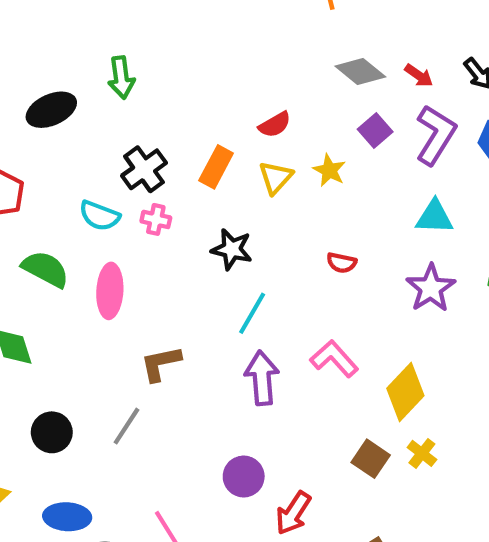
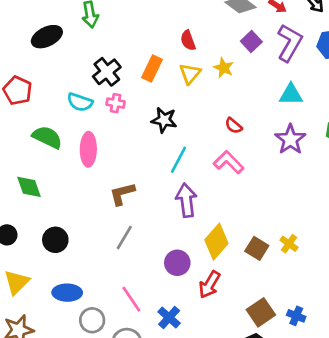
red semicircle: (275, 125) -> (188, 40), turned 102
red semicircle: (342, 263) -> (234, 126), turned 30
pink L-shape: (334, 359) -> (229, 162), moved
yellow diamond: (405, 392) -> (216, 242), moved
gray line: (126, 426) -> (124, 238), moved

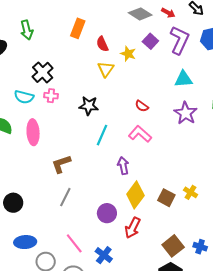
orange rectangle: (152, 68) -> (78, 28), moved
yellow star: (224, 68) -> (128, 54), moved
purple arrow: (186, 200) -> (123, 166), moved, size x0.7

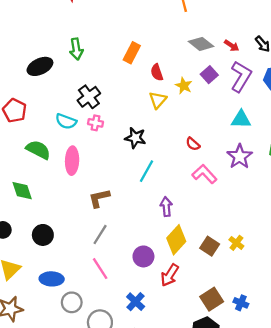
pink L-shape: (140, 134) -> (204, 174), moved
pink line: (74, 243) -> (100, 269), moved

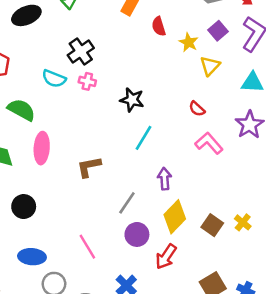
yellow triangle: (158, 100) -> (210, 66), moved
pink ellipse: (72, 161) -> (42, 148), moved
gray line: (100, 234) -> (127, 203), moved

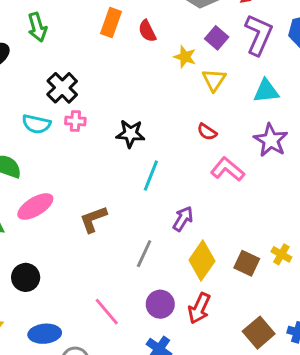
red semicircle: (159, 26) -> (147, 31), moved
pink ellipse: (42, 148) -> (35, 206), turned 64
purple arrow: (165, 179) -> (183, 219), turned 45
purple circle: (137, 234) -> (160, 304), moved

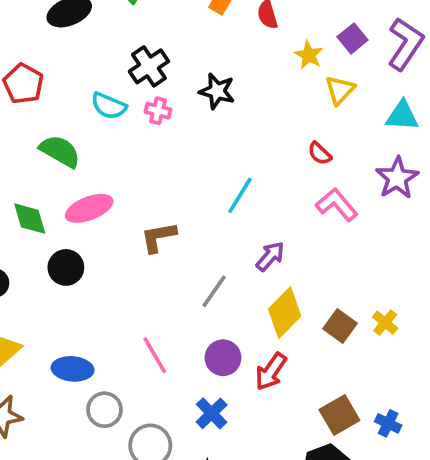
black star: (130, 134) -> (217, 91), moved
black circle: (26, 277) -> (66, 267), moved

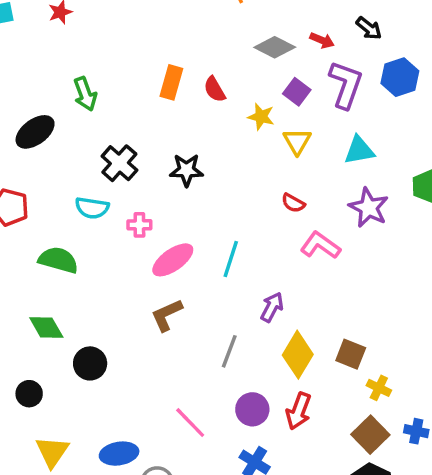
pink cross: (158, 111) -> (139, 225), moved
pink ellipse: (89, 208) -> (173, 260), moved
yellow cross: (385, 323) -> (379, 388), moved

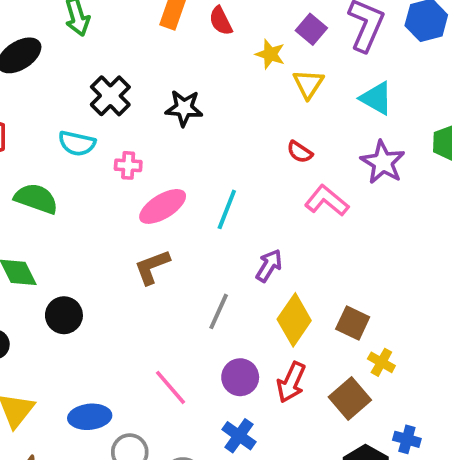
cyan triangle: (359, 150) -> (376, 98), turned 36
blue cross: (416, 431) -> (407, 439), moved
brown square: (370, 435) -> (350, 399), moved

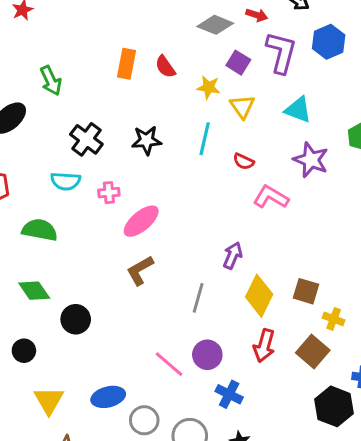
cyan line: (227, 209) -> (205, 139), moved
purple circle: (240, 377) -> (207, 355), moved

